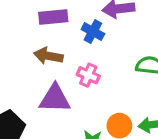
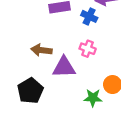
brown arrow: (48, 56) -> (41, 50), moved

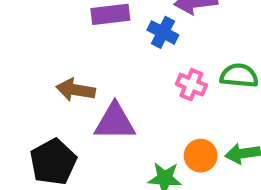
pink cross: (88, 49) -> (191, 85), moved

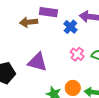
brown arrow: (76, 90) -> (29, 22), moved, turned -30

